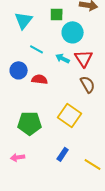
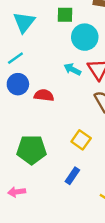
cyan line: (37, 49) -> (15, 58), moved, turned -64
yellow square: (70, 115) -> (81, 140), size x0.7
blue rectangle: (63, 154) -> (72, 176), moved

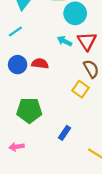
blue circle: (18, 84) -> (18, 65), moved
yellow square: (81, 140) -> (80, 89), moved

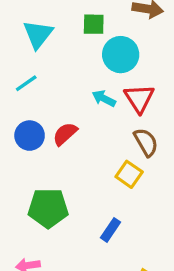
red semicircle: (40, 64) -> (65, 134), turned -49
blue rectangle: (64, 133) -> (111, 230), moved

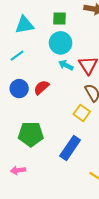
cyan triangle: (38, 34) -> (24, 25), turned 42
cyan circle: (121, 55) -> (61, 43), moved
blue rectangle: (111, 230) -> (70, 148), size x1.6

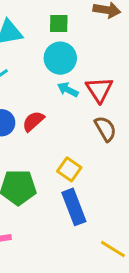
yellow square: (82, 113) -> (69, 169), moved
blue rectangle: (70, 148) -> (74, 207), turned -55

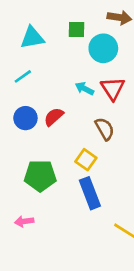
cyan circle: (60, 58) -> (103, 48), moved
brown semicircle: (105, 129) -> (105, 129), moved

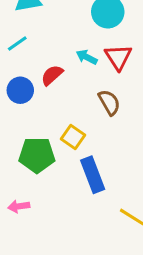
red semicircle: (54, 117) -> (52, 75), moved
yellow square: (86, 160) -> (73, 137), moved

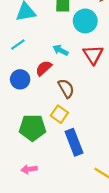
cyan arrow: (87, 57) -> (61, 50), moved
brown semicircle: (109, 102) -> (66, 88), moved
pink arrow: (19, 206) -> (29, 169), moved

